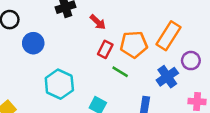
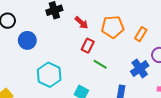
orange rectangle: (169, 36) -> (141, 34), size x0.6
orange pentagon: (134, 44) -> (113, 27), moved

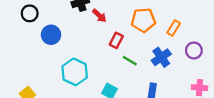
red arrow: (81, 23) -> (99, 16), moved
blue cross: (140, 69) -> (161, 57), moved

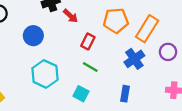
orange rectangle: (174, 28) -> (147, 29), size x1.6
blue circle: (51, 35) -> (33, 36), moved
green line: (130, 61) -> (90, 67), moved

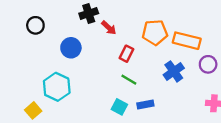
orange rectangle: (147, 29) -> (187, 41), turned 72
cyan hexagon: (45, 74) -> (57, 87), moved
blue rectangle: (125, 94) -> (145, 105), moved, turned 70

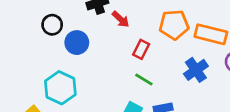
black circle: (35, 25) -> (52, 25), moved

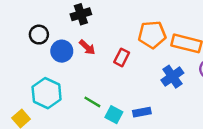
red arrow: (121, 19) -> (87, 47), moved
green line: (144, 80) -> (92, 102), moved

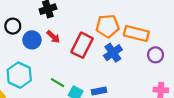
red rectangle: (122, 57) -> (82, 45), size x1.6
blue cross: (172, 77) -> (113, 53), moved

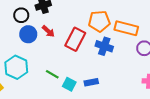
black circle: (13, 26) -> (21, 15), moved
blue cross: (113, 53) -> (104, 46), turned -36

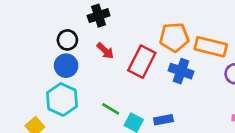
black circle: (21, 15) -> (67, 40), moved
blue circle: (28, 34) -> (66, 66), moved

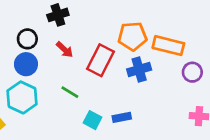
blue cross: (181, 71) -> (139, 70), turned -35
green line: (111, 109) -> (70, 92), moved

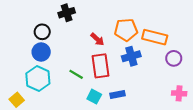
red arrow: (65, 50) -> (97, 39), moved
red rectangle: (101, 60) -> (101, 66), moved, turned -35

